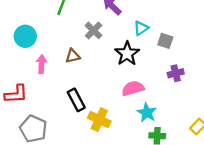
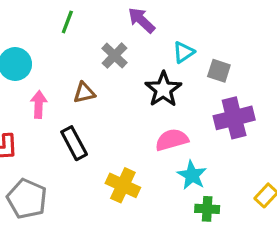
purple cross: (176, 73) -> (234, 118), size x1.6
black rectangle: (76, 100) -> (74, 143), moved

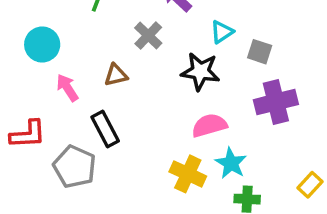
black star: (163, 89) -> (200, 71), turned -30
pink arrow: (39, 104) -> (67, 88), turned -36
yellow cross: (123, 185) -> (188, 174), moved
gray pentagon: (27, 199) -> (75, 167), moved

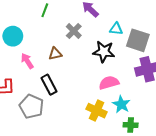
cyan triangle: (222, 32) -> (116, 29), turned 40
gray square: (260, 52) -> (138, 40), size x1.6

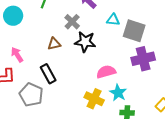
cyan circle: (13, 36) -> (13, 16), moved
black star: (104, 52) -> (85, 42), moved
pink arrow: (27, 61) -> (17, 55), moved

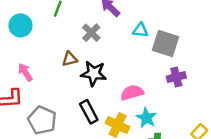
black star: (85, 42) -> (94, 73), moved
purple cross: (143, 59) -> (176, 77), size x0.7
black rectangle: (48, 74) -> (89, 112), moved

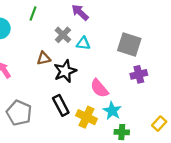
cyan triangle: (140, 30) -> (83, 43), moved
black star: (94, 73) -> (65, 71), turned -30
pink semicircle: (132, 93) -> (99, 88), turned -114

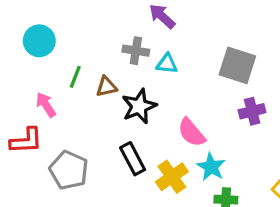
green line: (33, 13) -> (75, 77), moved
gray cross: (63, 35) -> (136, 51), turned -35
yellow cross: (86, 117) -> (172, 177), turned 30

